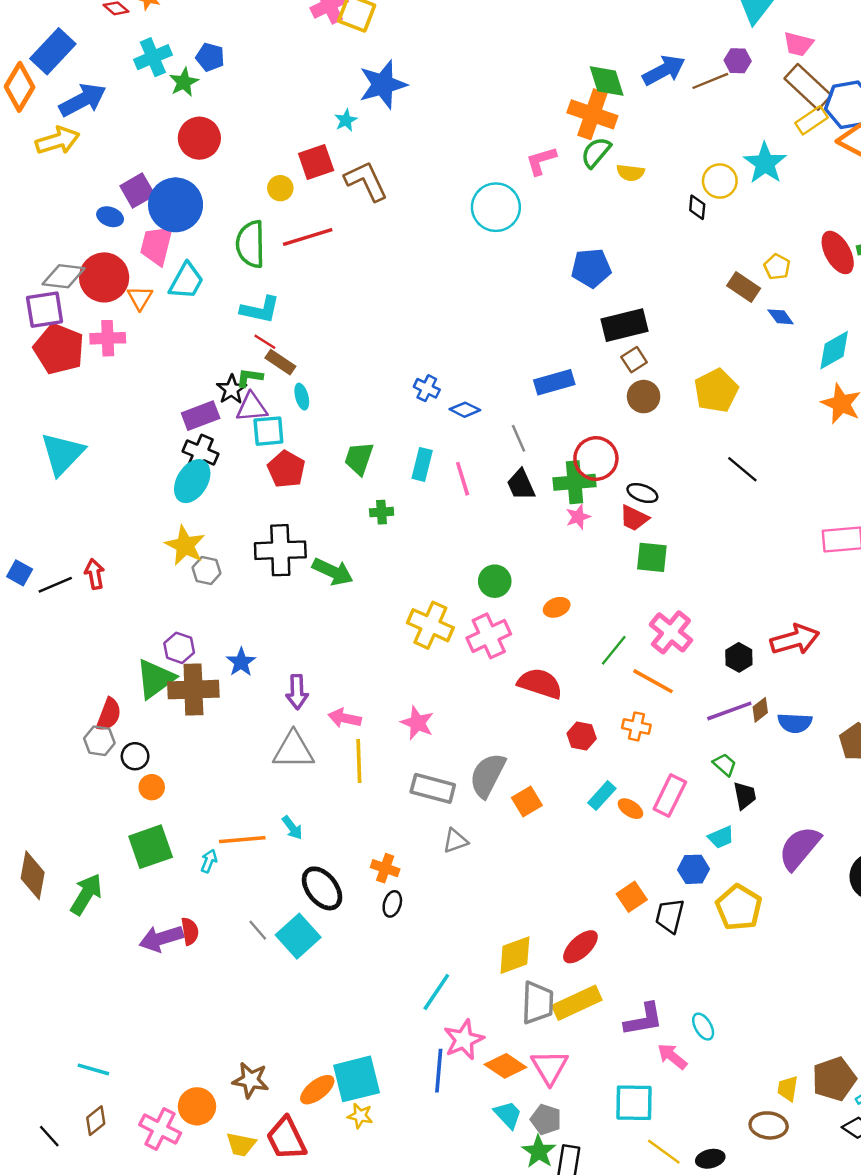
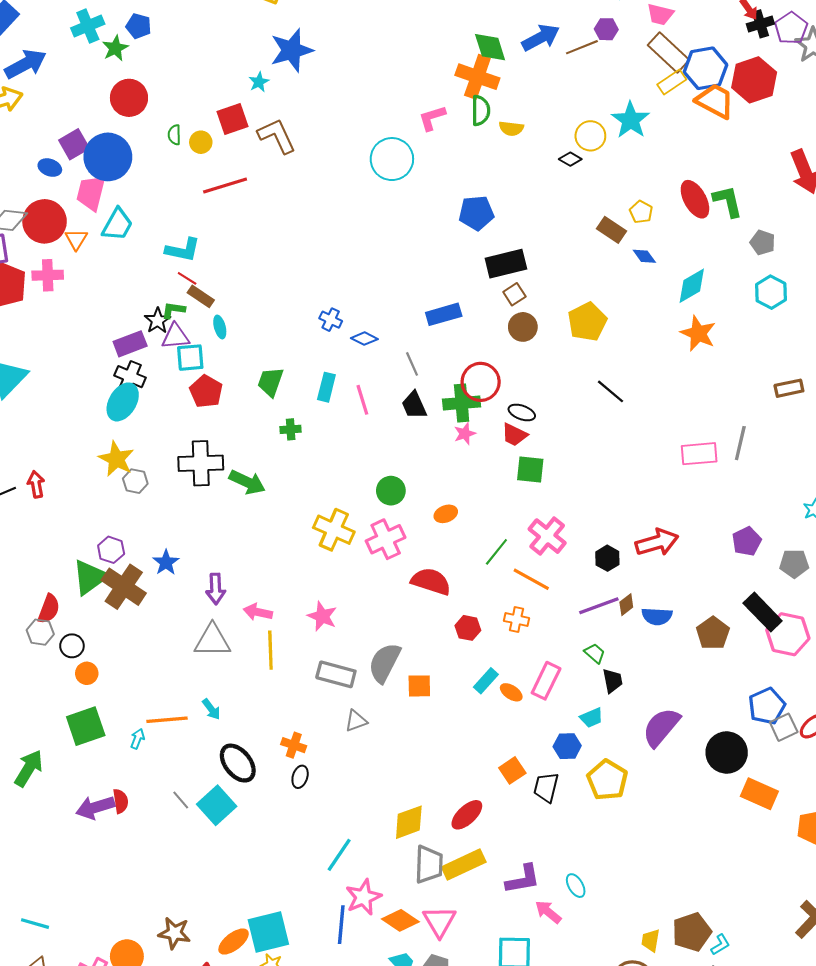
green semicircle: (596, 152) -> (481, 111), turned 140
black diamond: (697, 207) -> (570, 159), turned -65
green semicircle: (251, 244) -> (174, 135), moved, size x0.5
brown cross: (193, 690) -> (124, 587), turned 36
orange square: (527, 801) -> (419, 686), turned 30

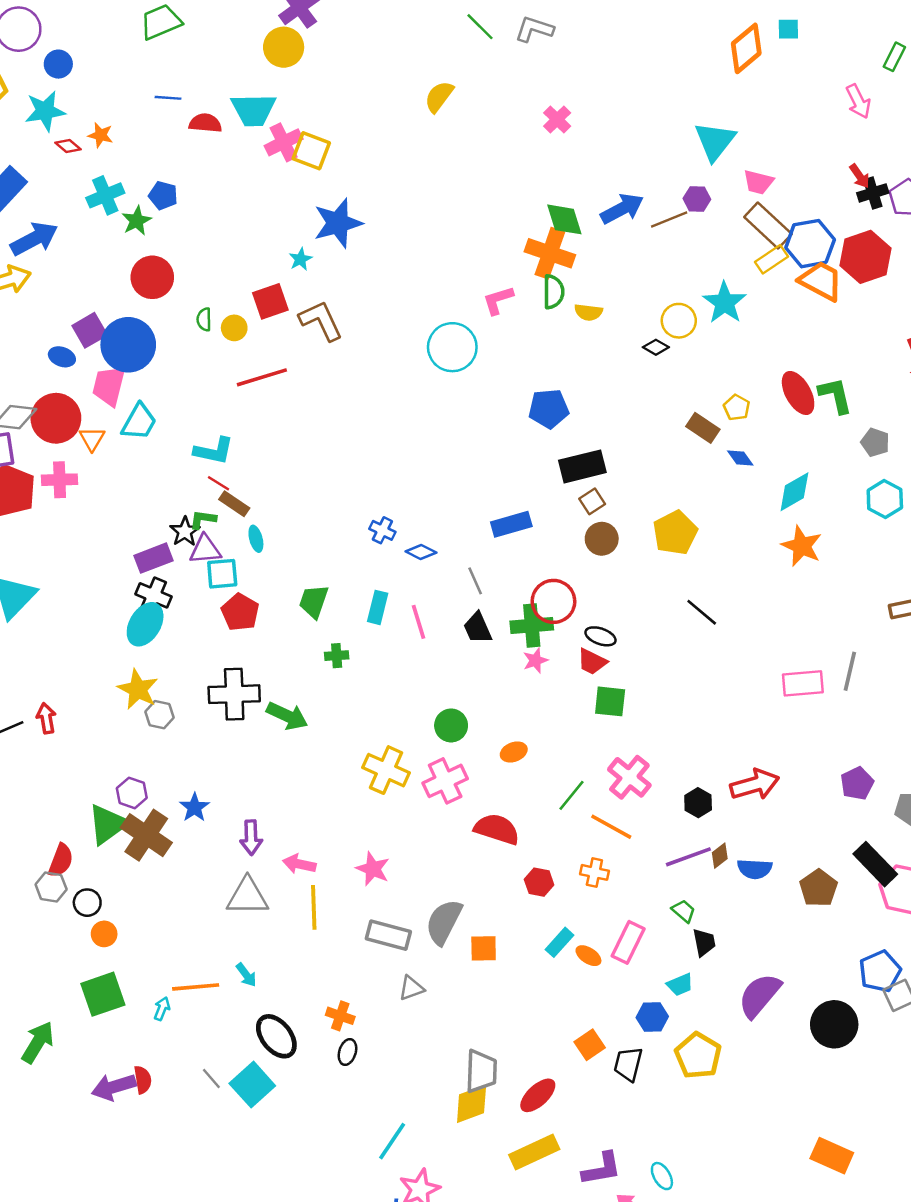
orange rectangle: (759, 794) -> (832, 1156), moved
gray trapezoid: (429, 864) -> (481, 1071), moved

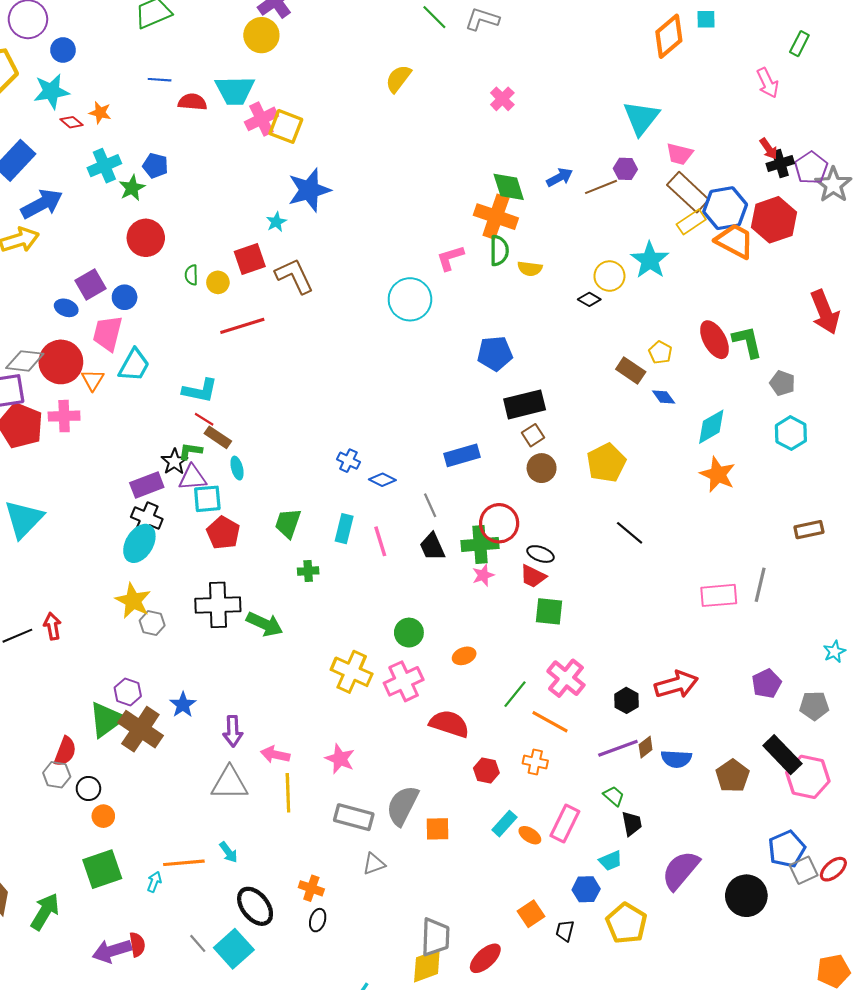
blue arrow: (622, 209) -> (560, 177), size x0.7
blue circle: (128, 345) -> (125, 297), size x0.5
black trapezoid: (628, 1064) -> (565, 931), size x0.7

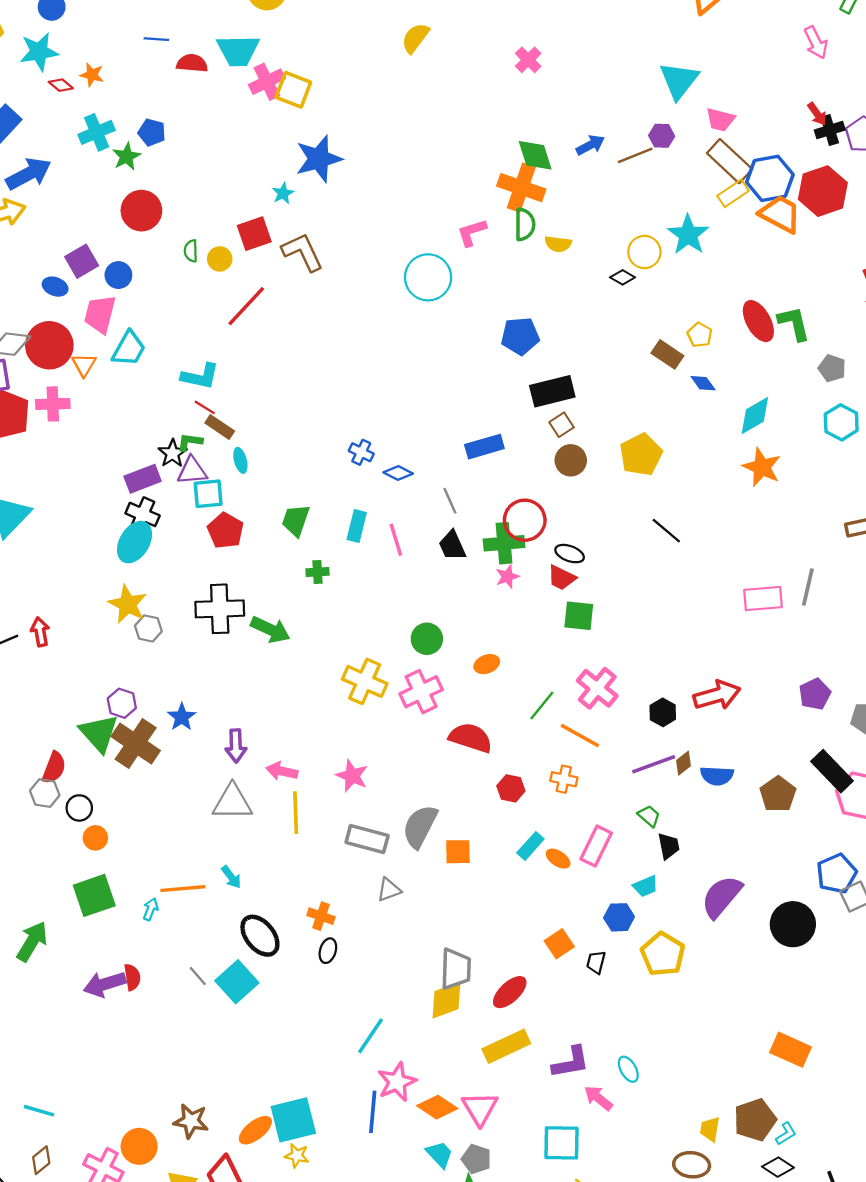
red line: (242, 326) -> (246, 306), turned -30
green triangle: (106, 720) -> (99, 733), turned -36

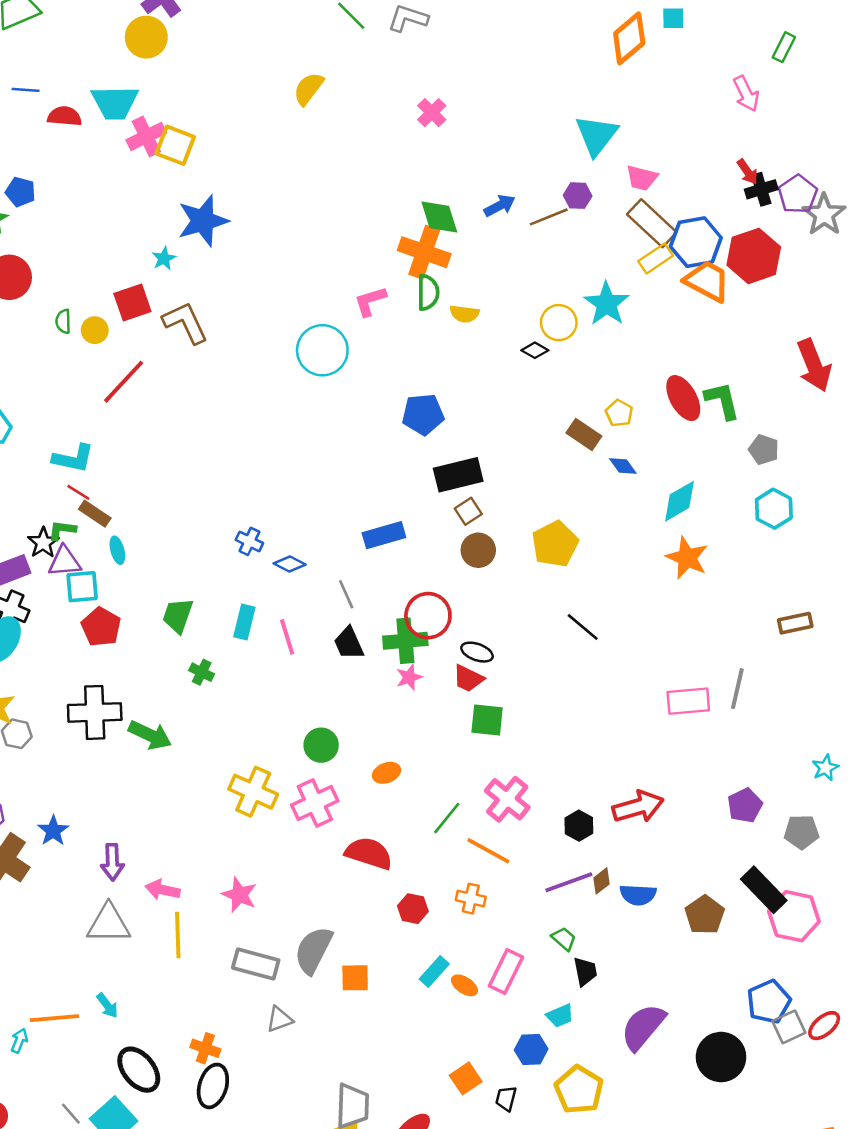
green cross: (318, 572) -> (202, 672), turned 30
black ellipse: (328, 951) -> (213, 1086), size x1.6

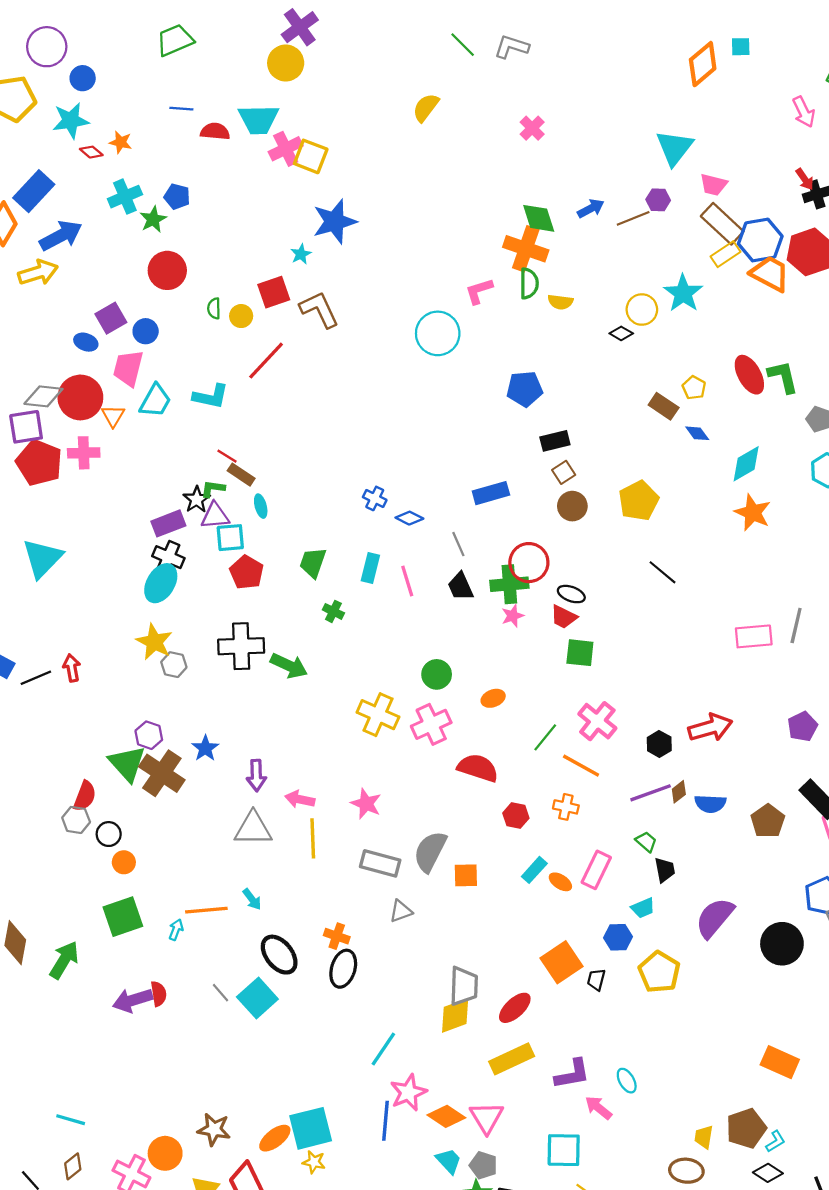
cyan L-shape: (73, 458) -> (211, 396), moved
black rectangle: (458, 475) -> (555, 441), size x0.7
orange square: (466, 1078) -> (562, 962), size x1.5

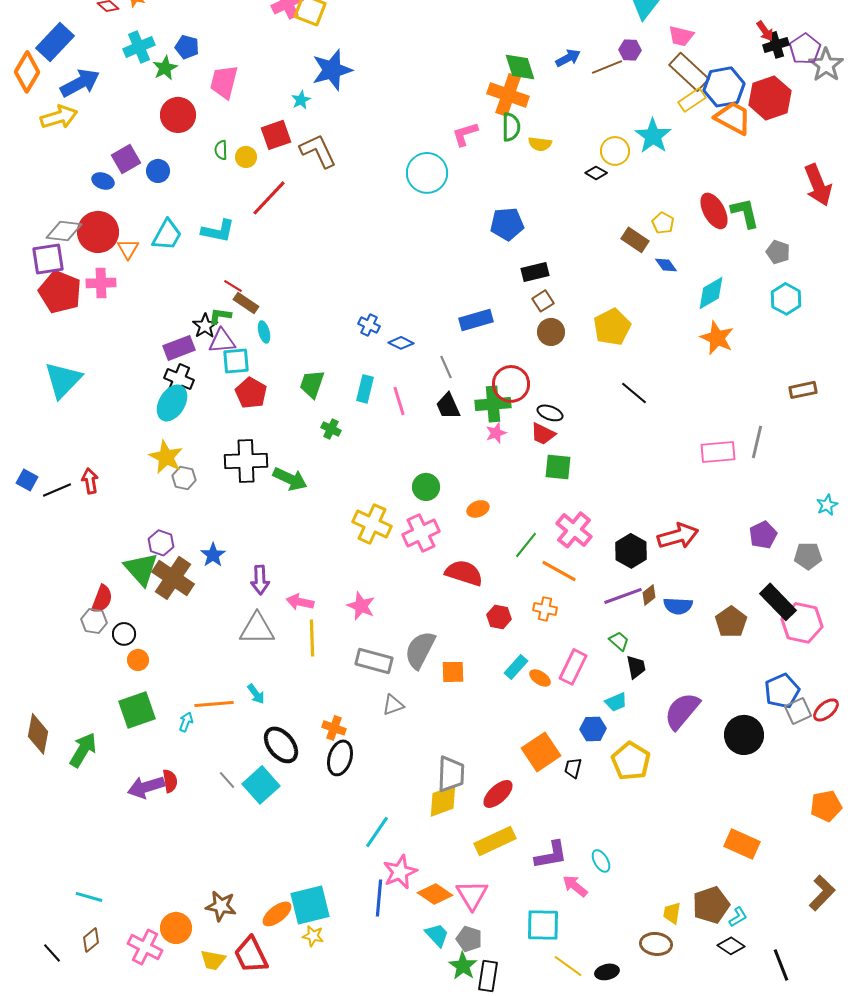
pink trapezoid: (128, 368) -> (224, 82), moved
black hexagon: (659, 744) -> (631, 551), size x1.4

